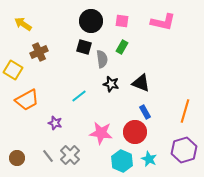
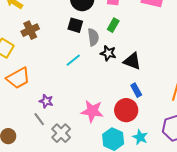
black star: (111, 84) -> (108, 53), moved
cyan line: (79, 96) -> (73, 60), moved
gray line: (48, 156) -> (39, 119), moved

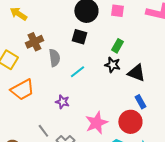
green rectangle: (113, 25) -> (117, 46), moved
gray semicircle: (93, 37) -> (54, 58), moved
purple star: (46, 101) -> (62, 102), moved
pink star: (92, 111) -> (96, 123), turned -30

